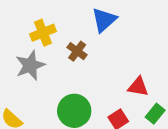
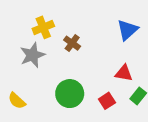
blue triangle: (104, 20) -> (127, 30), moved

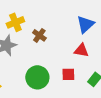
red triangle: (124, 73) -> (81, 50), moved
red square: (107, 101) -> (68, 74), moved, turned 32

